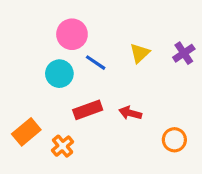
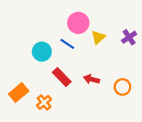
pink circle: (72, 34) -> (78, 23), moved
red rectangle: (88, 110) -> (62, 77), turned 66
orange circle: (174, 140) -> (122, 87), moved

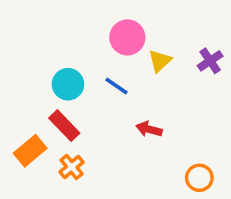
blue line: (67, 44) -> (117, 86), moved
red rectangle: (62, 77) -> (64, 126), moved
orange circle: (122, 87) -> (199, 178), moved

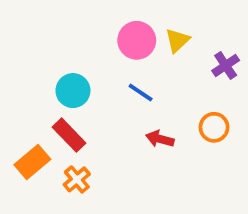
yellow triangle: (160, 61) -> (177, 40), moved
blue line: (117, 86) -> (141, 93), moved
orange circle: (199, 178) -> (214, 127), moved

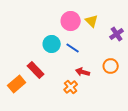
yellow triangle: (177, 40) -> (92, 21), turned -32
cyan circle: (73, 91) -> (52, 44), moved
orange cross: (77, 179) -> (71, 87), moved

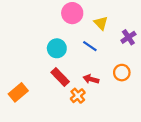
pink circle: (71, 21) -> (72, 13), moved
blue line: (73, 48) -> (90, 46), moved
red rectangle: (36, 70) -> (60, 77), moved

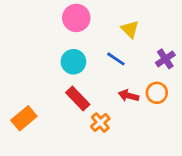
pink circle: (72, 13) -> (76, 18), moved
purple cross: (128, 37) -> (165, 59), moved
red arrow: (91, 79) -> (129, 96), moved

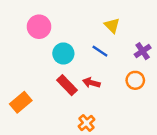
pink circle: (76, 18) -> (39, 27), moved
red arrow: (129, 96) -> (91, 83), moved
orange cross: (100, 123) -> (87, 123), moved

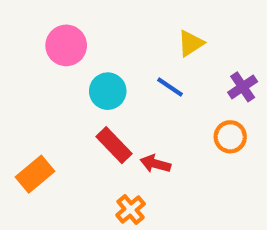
yellow triangle: (112, 25) -> (191, 43), turned 42
red arrow: (91, 83) -> (155, 164), moved
orange cross: (87, 123) -> (131, 209), moved

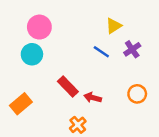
purple cross: (243, 87) -> (132, 49), moved
cyan circle: (108, 91) -> (32, 54), moved
orange circle: (230, 137) -> (137, 94), moved

